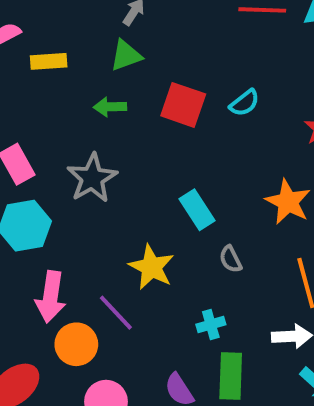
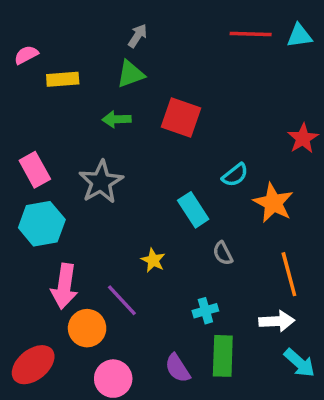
cyan semicircle: (244, 103) -> (235, 175), moved
yellow star: (152, 267) -> (153, 260), size x0.6

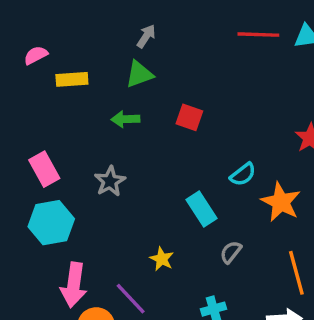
red square: (181, 118) -> (189, 117), size x0.7
gray star: (101, 182) -> (110, 181), size x0.7
gray semicircle: (223, 253) -> (231, 252), turned 65

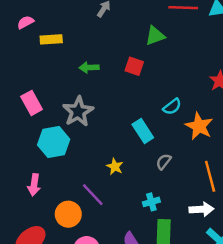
green triangle: (139, 74) -> (155, 36), moved
gray star: (110, 181) -> (78, 112), size x1.4
cyan hexagon: (51, 223) -> (54, 142), moved
pink arrow: (74, 285) -> (34, 185), moved, size x0.7

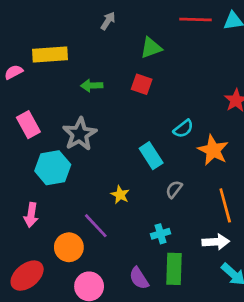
pink semicircle: (26, 22) -> (14, 72), moved
green triangle: (155, 36) -> (151, 48), moved
yellow rectangle: (51, 39) -> (50, 55), size x1.4

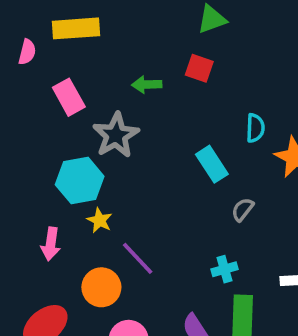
pink semicircle: (14, 72) -> (27, 52), turned 132
green arrow: (92, 86) -> (147, 85), moved
pink rectangle: (28, 125) -> (69, 97), moved
cyan semicircle: (183, 129) -> (255, 128), turned -50
yellow star: (120, 195) -> (100, 220), moved

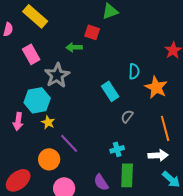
yellow rectangle: (76, 28) -> (35, 16), turned 45
red square: (199, 68) -> (92, 32), moved
pink arrow: (51, 244) -> (18, 121), moved

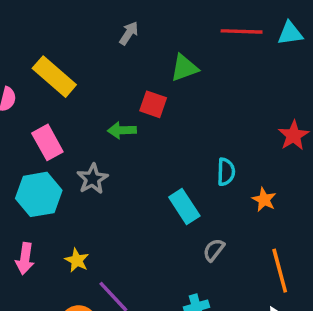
gray star: (57, 75) -> (92, 179), size x0.7
orange star: (156, 87) -> (264, 200), size x0.6
cyan hexagon: (37, 100) -> (39, 194), moved

